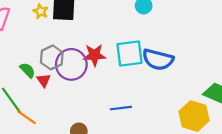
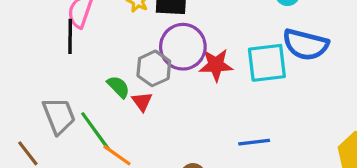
blue semicircle: (158, 60) -> (306, 45), moved
purple circle: (71, 64) -> (183, 47), moved

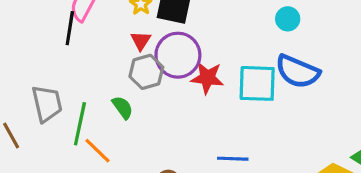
green semicircle: (118, 87) -> (123, 107), moved
red triangle: (142, 102) -> (141, 41), moved
green line: (95, 131) -> (80, 124), turned 39

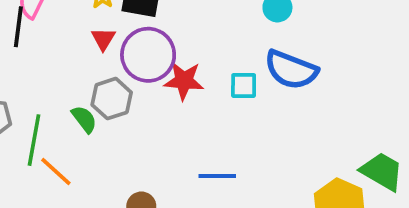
gray hexagon: (146, 72) -> (112, 99), moved
cyan square: (257, 83) -> (244, 86), size x0.6

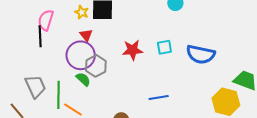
purple circle: (148, 55) -> (81, 55), moved
blue semicircle: (291, 70) -> (201, 54), moved

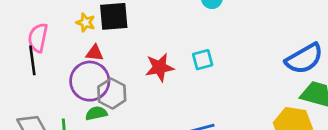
red triangle: (86, 35) -> (95, 53), turned -40
blue semicircle: (201, 54) -> (304, 59), moved, turned -36
green semicircle: (83, 79) -> (96, 113), turned -49

